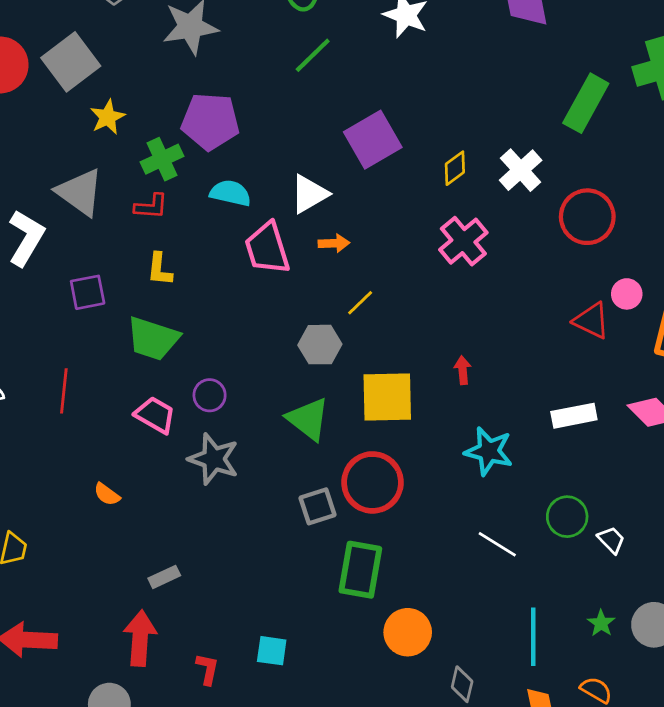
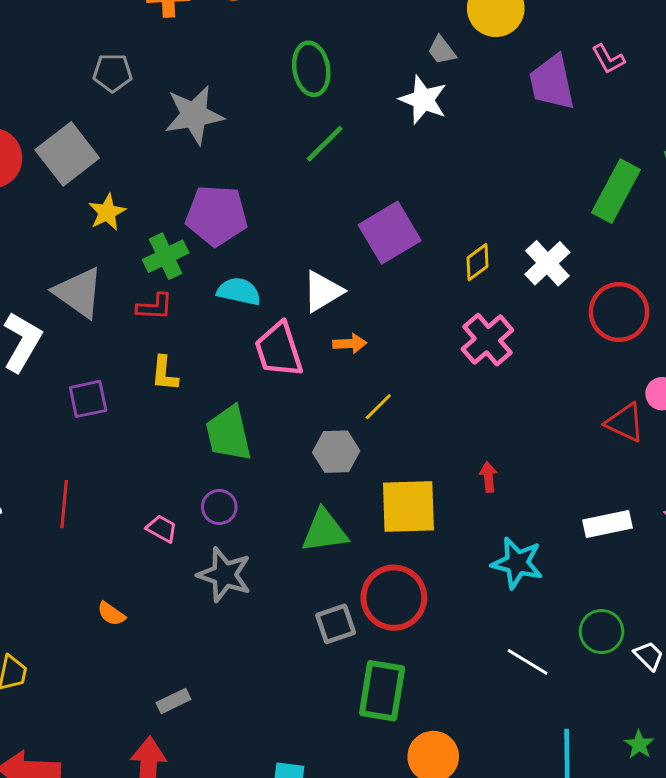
green trapezoid: (153, 339) -> (229, 433), moved, turned 60
pink trapezoid: (155, 415) -> (162, 529), size x0.7
green triangle: (308, 419) -> (325, 531), turned -45

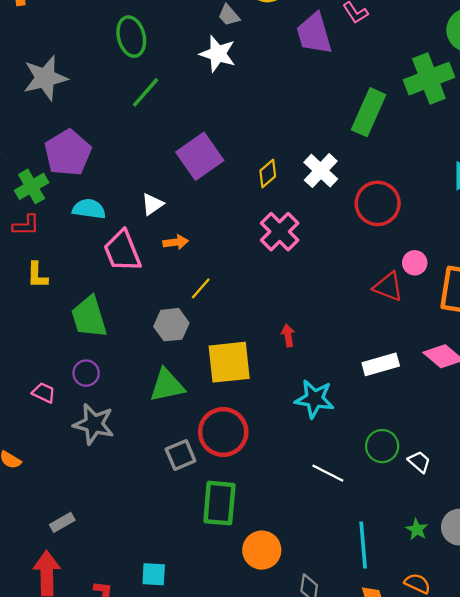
purple pentagon: (216, 215) -> (68, 153), turned -30
white triangle: (323, 291) -> (152, 204), size x0.7

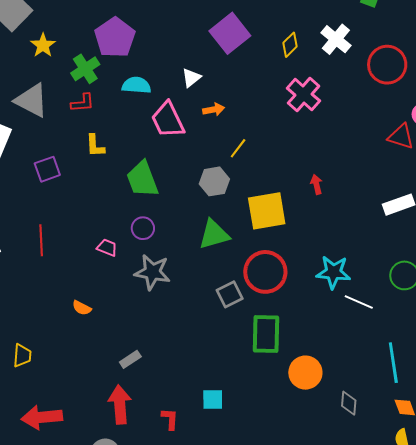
cyan star: (315, 399) -> (333, 272), moved

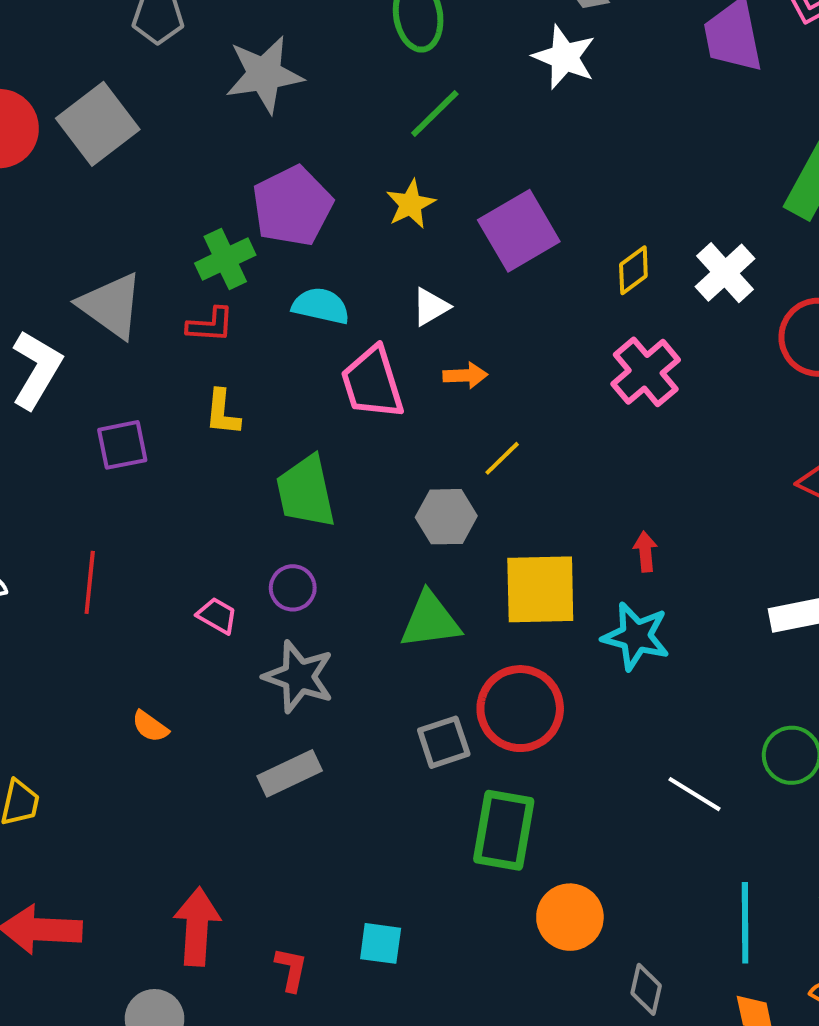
yellow star: (43, 45) -> (411, 204), moved
cyan star: (333, 272) -> (636, 636), moved
gray rectangle: (130, 359) -> (290, 773), moved, size x1.4

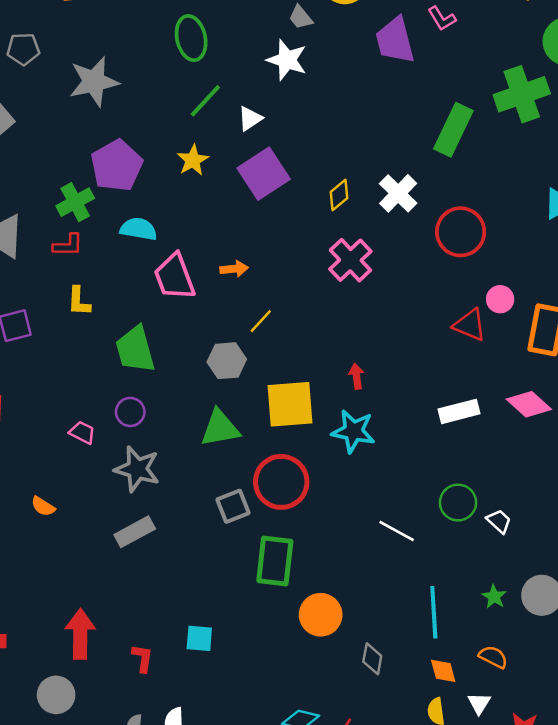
white triangle: (431, 307) -> (250, 119), moved

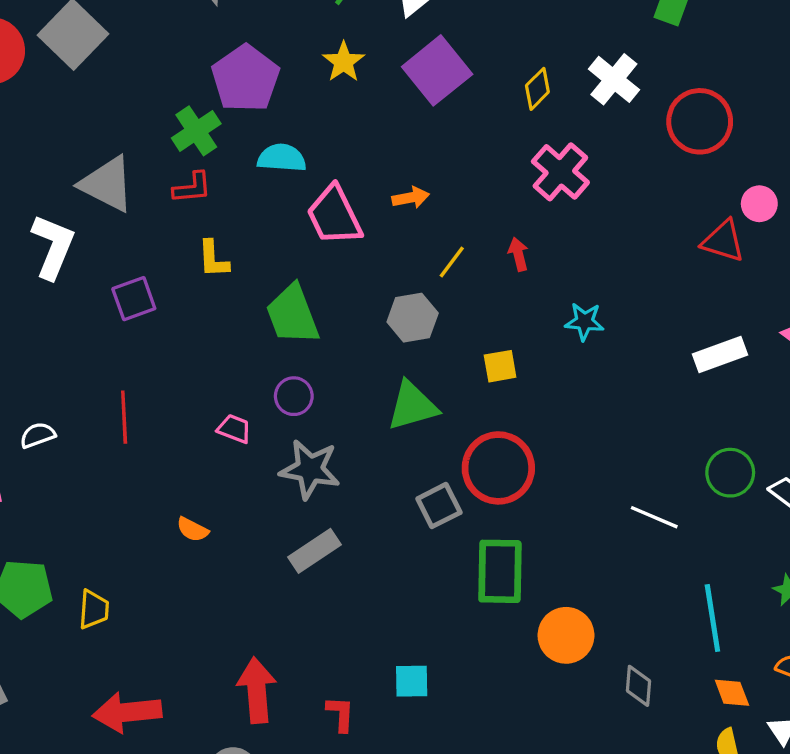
red arrow: (356, 376) -> (518, 254), moved
yellow square: (290, 404) -> (500, 366), size x0.5
cyan star: (353, 431) -> (584, 322), moved, size x0.7

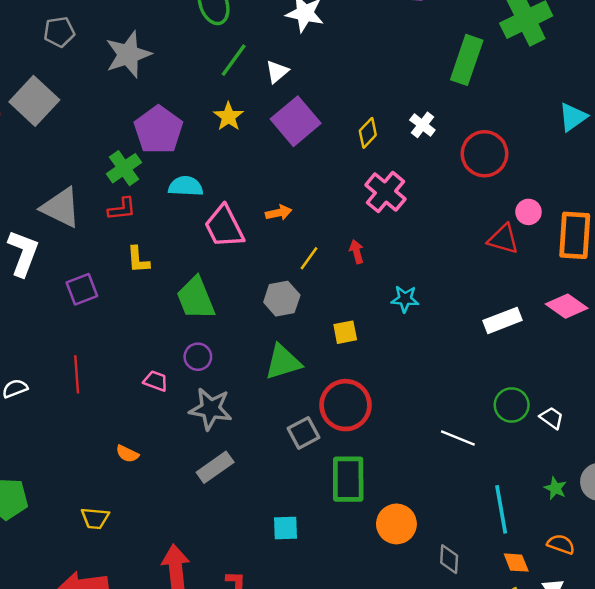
white cross: (614, 79) -> (422, 125), size x0.7
yellow trapezoid: (94, 609) -> (95, 518), moved, turned 92
cyan square: (412, 681) -> (285, 528), moved

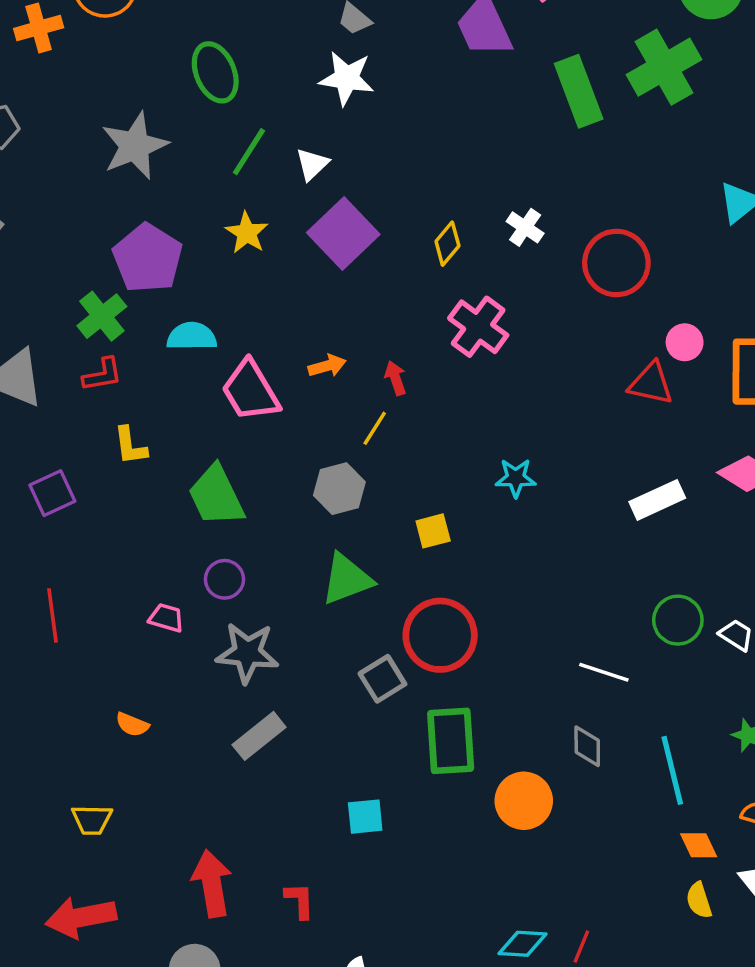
gray star: (128, 54) -> (135, 146), moved
green rectangle: (467, 60) -> (579, 91), moved, turned -36
red arrow: (357, 252) -> (395, 378), moved
gray diamond: (449, 559) -> (587, 746), moved

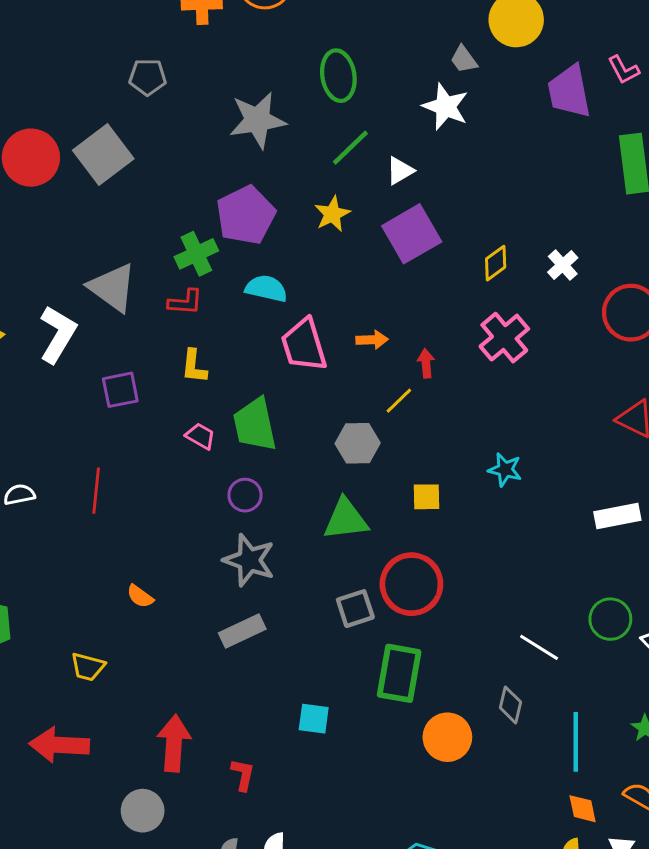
pink trapezoid: (166, 618) -> (200, 436), moved

